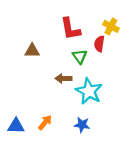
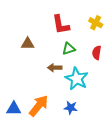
red semicircle: (99, 44) -> (97, 53), moved
green triangle: (80, 57) -> (69, 49), turned 48
orange arrow: (45, 122) -> (39, 106), size x1.6

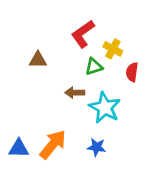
yellow cross: (96, 23) -> (113, 49), moved
red L-shape: (61, 25) -> (83, 34), turned 65

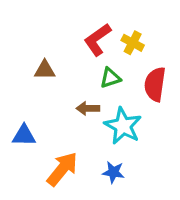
yellow cross: (113, 49) -> (133, 43), moved
red semicircle: (132, 72) -> (155, 84), size x1.5
blue triangle: (19, 149) -> (24, 135), moved

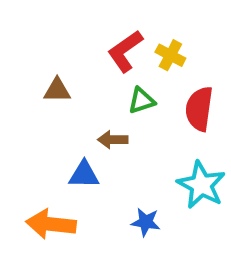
cyan star: (123, 126) -> (201, 185), moved
blue triangle: (24, 135) -> (84, 175), moved
orange arrow: (62, 169) -> (51, 224), moved, turned -123

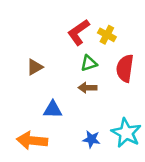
brown triangle: (57, 90) -> (35, 67), moved, turned -30
brown arrow: (113, 140) -> (88, 88), moved
cyan star: (201, 185) -> (126, 133), moved

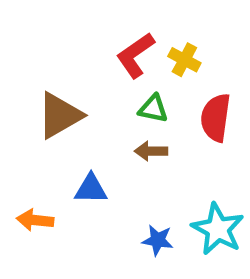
green triangle: (89, 63) -> (153, 109), turned 30
brown triangle: (35, 67) -> (60, 115), size x1.6
orange arrow: (32, 141) -> (35, 220), moved, size x0.7

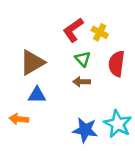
green triangle: (153, 109) -> (83, 59), turned 35
blue triangle: (91, 189) -> (37, 95), moved
blue star: (158, 240) -> (85, 130), size x1.5

